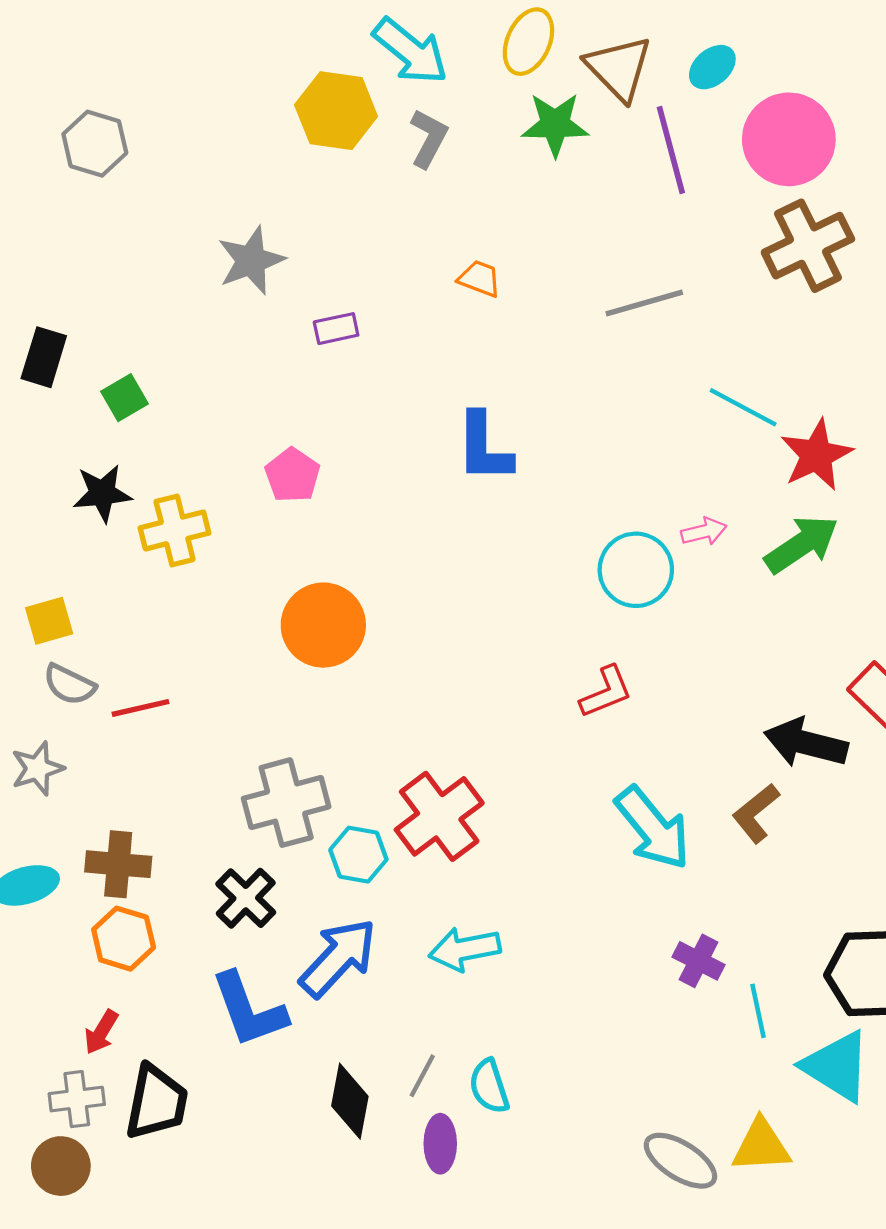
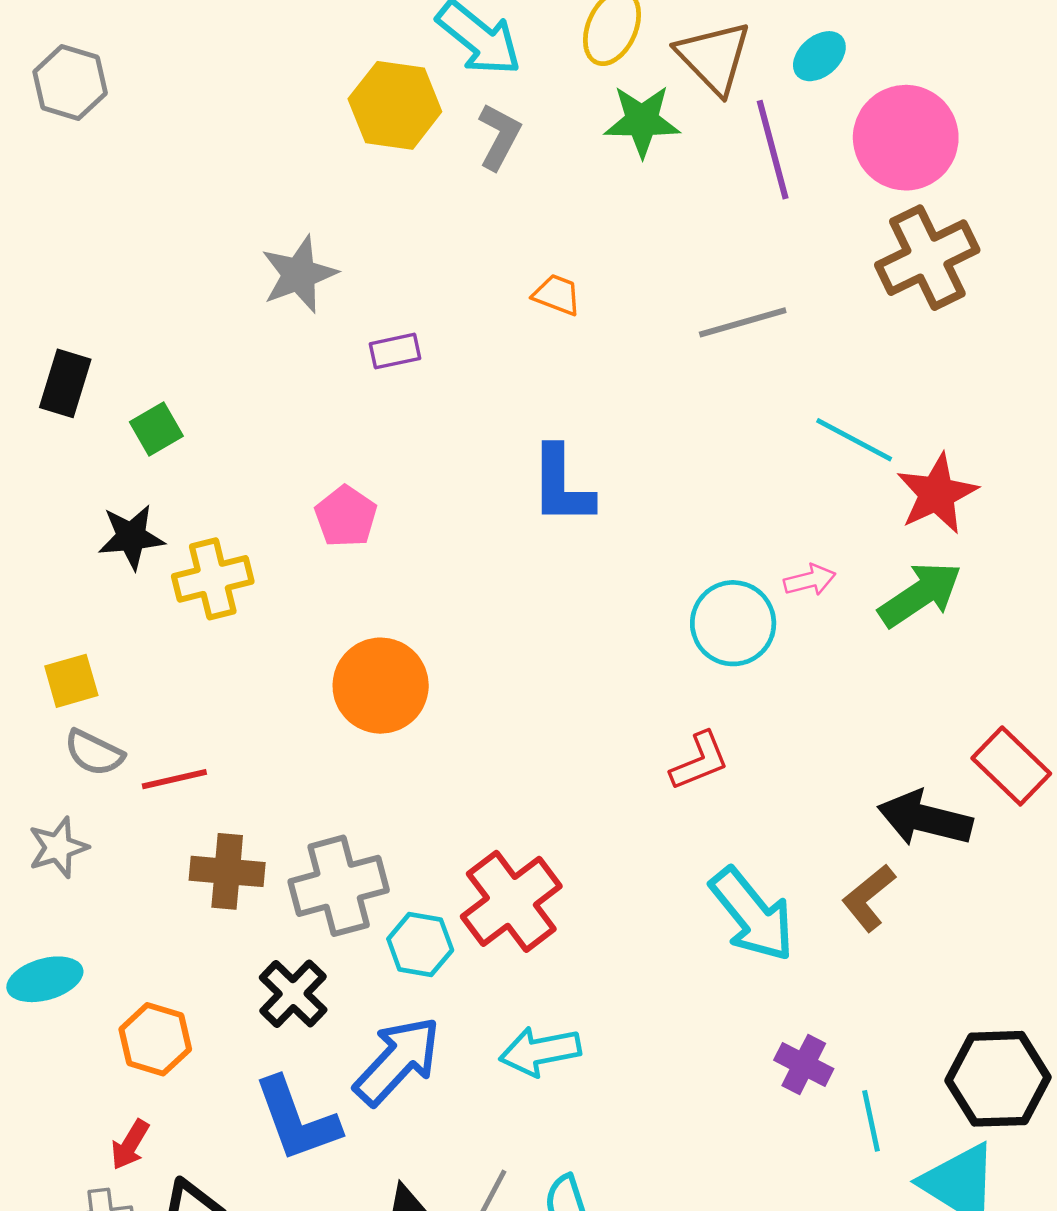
gray hexagon: (95, 144) -> (70, 83), moved
brown cross: (118, 864) -> (227, 871), moved

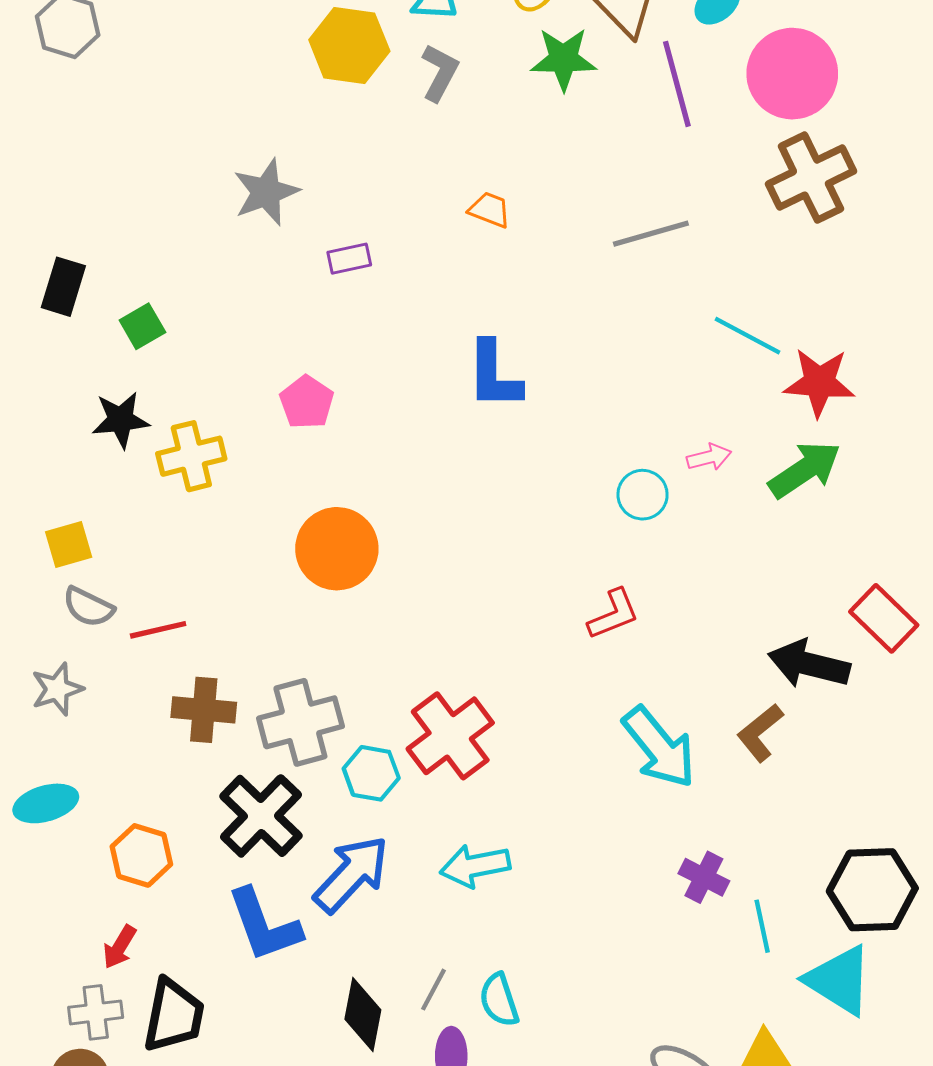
red star: (937, 494) -> (819, 382), turned 30
cyan circle: (733, 623) -> (643, 495), size x0.7
black cross: (293, 994) -> (261, 816), size x1.4

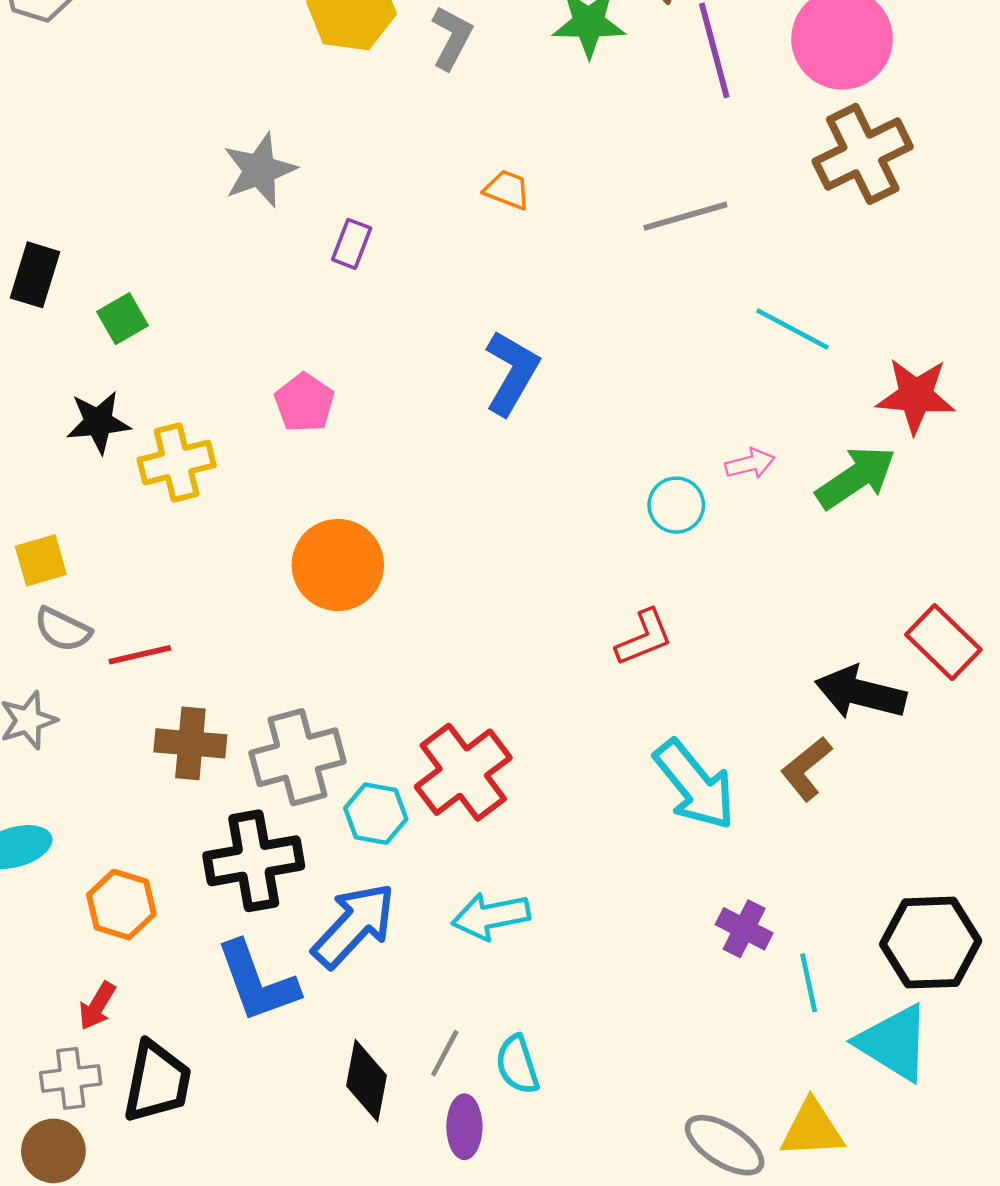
purple rectangle: (349, 259) -> (352, 244), turned -57
blue L-shape: (494, 375) -> (512, 373), turned -150
red star: (819, 382) -> (916, 396), moved
black cross: (261, 816) -> (254, 861), turned 36

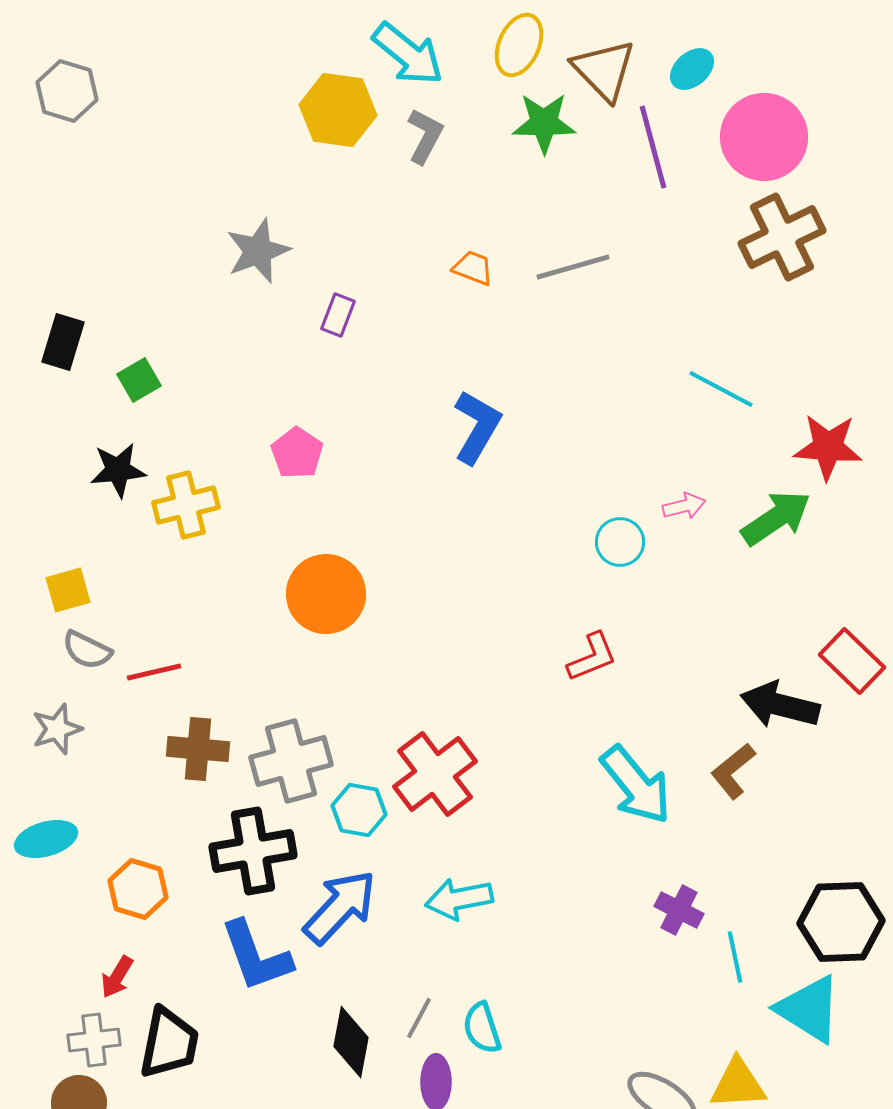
gray line: (685, 216) -> (573, 267), moved

